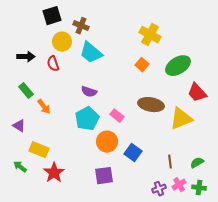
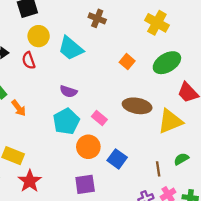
brown cross: (81, 26) -> (97, 18), moved
yellow cross: (150, 35) -> (157, 23), moved
green semicircle: (197, 163) -> (181, 159), moved

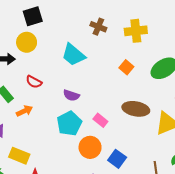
yellow cross: (157, 23) -> (136, 31), moved, turned -35
yellow circle: (39, 36) -> (27, 42), moved
red semicircle: (29, 60) -> (34, 82), moved, turned -42
orange arrow: (19, 108) -> (24, 111), turned -77

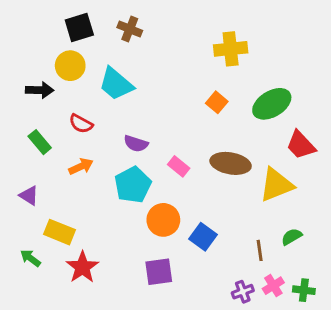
brown cross: (98, 27) -> (130, 29), moved
cyan trapezoid: (73, 55) -> (116, 84), moved
orange arrow: (24, 111) -> (81, 166), moved
pink rectangle: (100, 120) -> (179, 166), moved

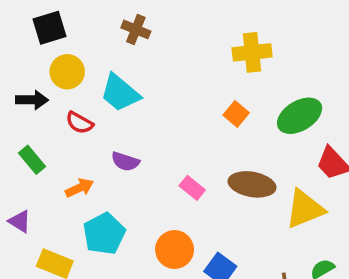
black square: (79, 27) -> (50, 28), moved
red semicircle: (81, 124) -> (80, 123), moved
purple semicircle: (136, 144) -> (125, 162), moved
cyan pentagon: (133, 185) -> (104, 234), moved

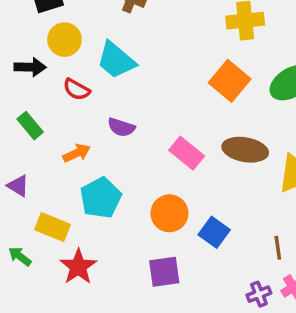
orange square: (236, 114) -> (230, 81), size x1.6
pink rectangle: (192, 188) -> (187, 153), size x1.4

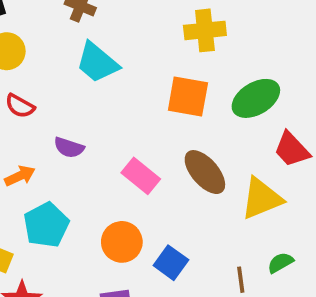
cyan trapezoid: (116, 60) -> (97, 63), moved
orange square: (230, 81) -> (188, 97), turned -30
brown ellipse: (245, 150) -> (205, 172), turned 39

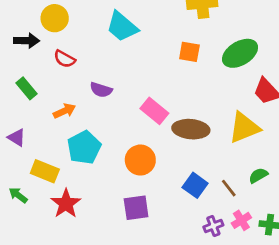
orange square: (188, 97) -> (189, 52), size x0.7
brown ellipse: (205, 172) -> (191, 129), moved, turned -44
blue square: (171, 263) -> (195, 185), moved
brown line: (241, 280) -> (229, 188), turned -30

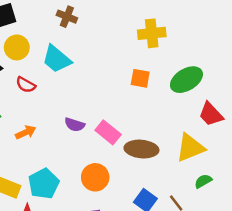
cyan trapezoid: (122, 27) -> (57, 59), moved
purple semicircle: (101, 90) -> (75, 125), moved
cyan pentagon: (84, 147) -> (44, 184), moved
green semicircle: (258, 175) -> (203, 181), moved

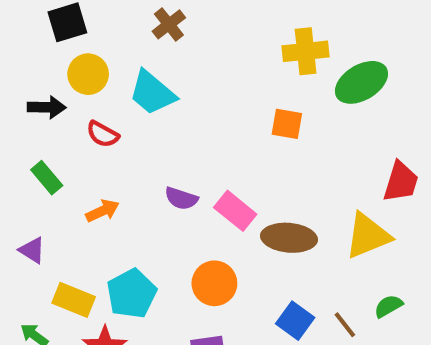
brown cross: (67, 17) -> (169, 24), turned 30
green ellipse: (186, 80) -> (361, 82), moved
red trapezoid: (211, 114) -> (401, 182), turned -120
green semicircle: (203, 181) -> (388, 306), moved

